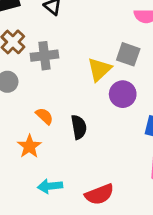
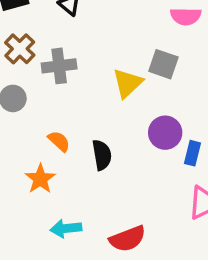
purple circle: (123, 94) -> (165, 133), moved

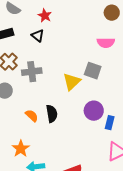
black semicircle: (102, 155) -> (52, 114), moved
orange star: (40, 179) -> (21, 149), moved

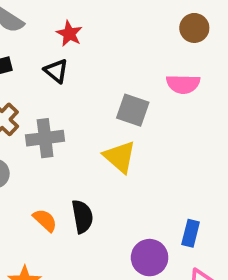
gray square: (93, 71) -> (133, 110), moved
yellow triangle: (72, 82) -> (120, 157), turned -36
purple circle: (94, 111) -> (150, 258), moved

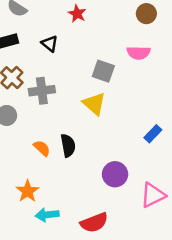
red star: (69, 34) -> (77, 14), moved
blue rectangle: (191, 233) -> (153, 134), moved, turned 30

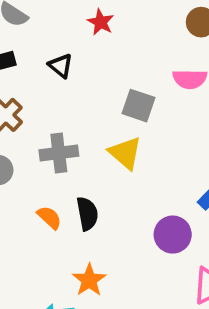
gray cross: (42, 91) -> (59, 153), moved
purple circle: (115, 174) -> (173, 235), moved
orange star: (28, 191) -> (89, 280), moved

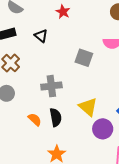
gray cross: (59, 153) -> (51, 86), moved
yellow triangle: (125, 153) -> (88, 107), moved

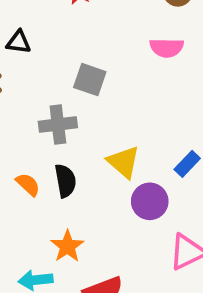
black triangle: (41, 36) -> (19, 42), moved, turned -32
gray square: (84, 58) -> (90, 80), moved

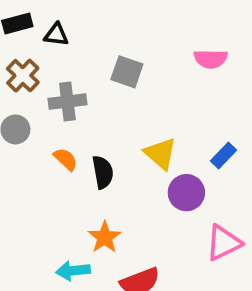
pink semicircle: (167, 48) -> (211, 59), moved
gray cross: (58, 125) -> (67, 102), moved
orange semicircle: (28, 184) -> (66, 159), moved

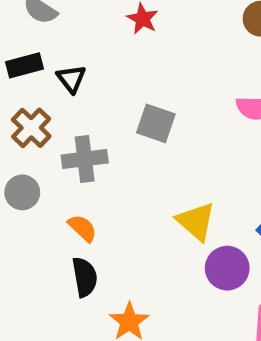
black triangle: (56, 35) -> (71, 79), turned 45
black semicircle: (103, 172) -> (85, 277), moved

